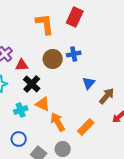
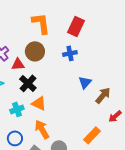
red rectangle: (75, 17) -> (76, 26), moved
brown circle: (53, 59) -> (35, 51), moved
orange arrow: (58, 122) -> (42, 129), moved
orange rectangle: (86, 127) -> (92, 135), moved

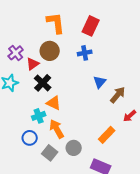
red triangle: (18, 64) -> (33, 64), turned -32
cyan cross: (17, 109) -> (39, 116), moved

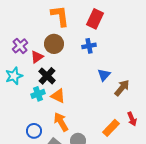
cyan cross: (39, 116) -> (38, 94), moved
red arrow: (130, 116) -> (132, 119), moved, turned -72

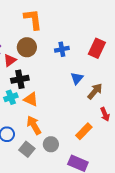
red rectangle: (95, 19) -> (97, 48), moved
black cross: (47, 76) -> (20, 79), turned 36
red arrow: (132, 119) -> (105, 114), moved

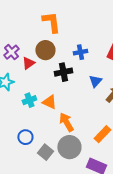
black cross: (20, 79) -> (63, 72), moved
orange arrow: (34, 125) -> (66, 122), moved
gray circle: (51, 144) -> (69, 147), size x1.5

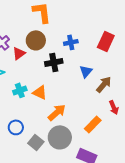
orange arrow: (66, 122) -> (57, 112), turned 78

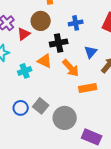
orange triangle: (40, 92) -> (45, 61), moved
orange arrow: (57, 112) -> (71, 68), moved, turned 90
orange rectangle: (93, 124) -> (88, 88), moved, turned 36
gray square: (36, 142) -> (41, 106), moved

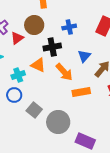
blue circle: (21, 108) -> (14, 95), moved

